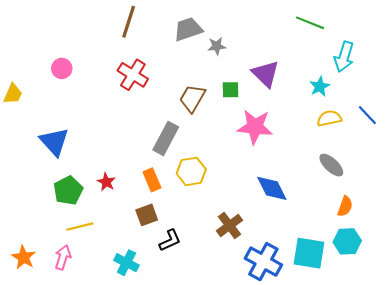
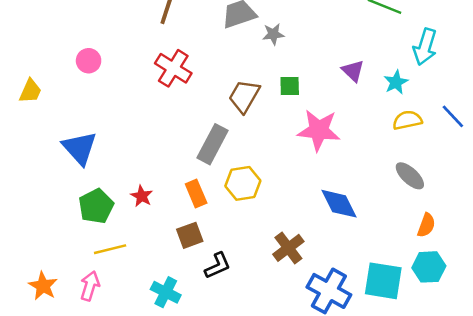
purple triangle: (266, 74) -> (353, 71), moved, size x0.7

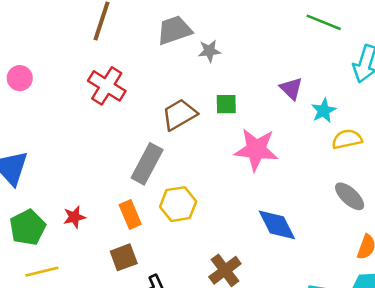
cyan star: (396, 82) -> (324, 111), moved
brown trapezoid: (244, 96) -> (179, 114), turned 30
red star: (142, 196) -> (74, 217), turned 30

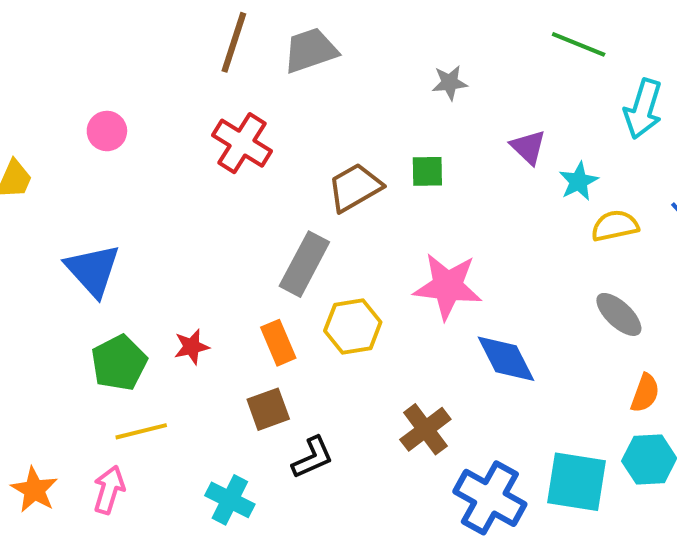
gray trapezoid: (174, 30) -> (311, 50), moved
gray star: (209, 51) -> (450, 83), moved
pink star: (256, 150) -> (448, 286), moved

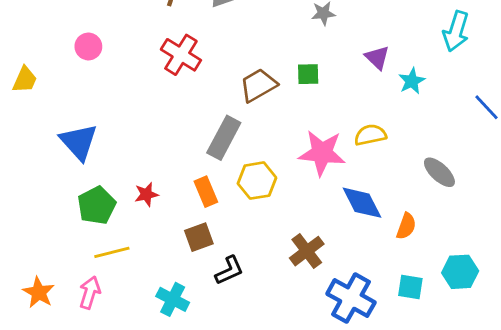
yellow semicircle: (615, 226) -> (370, 135), moved
orange semicircle: (645, 393) -> (406, 226), moved
cyan square: (577, 482) -> (410, 287), size x0.6

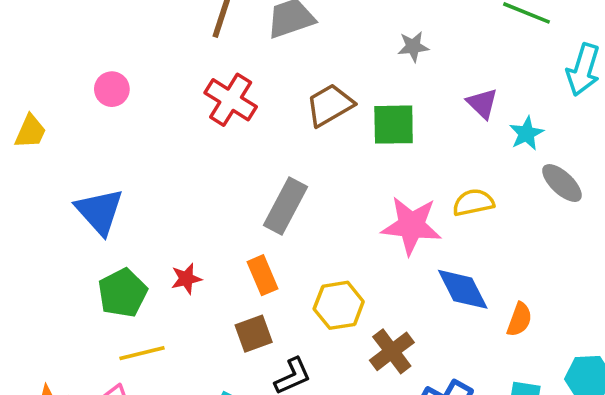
green square: (308, 74) -> (394, 125), size x1.5
brown trapezoid: (258, 85) -> (330, 105), moved
gray ellipse: (439, 172) -> (562, 183), moved
yellow hexagon: (257, 181) -> (339, 305), moved

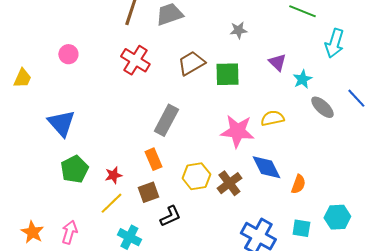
red star: (186, 279) -> (113, 175), moved
brown cross: (392, 351) -> (229, 183), moved
yellow line: (142, 353) -> (111, 203), moved, turned -30

